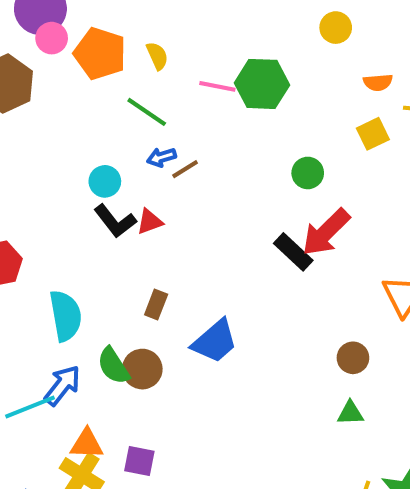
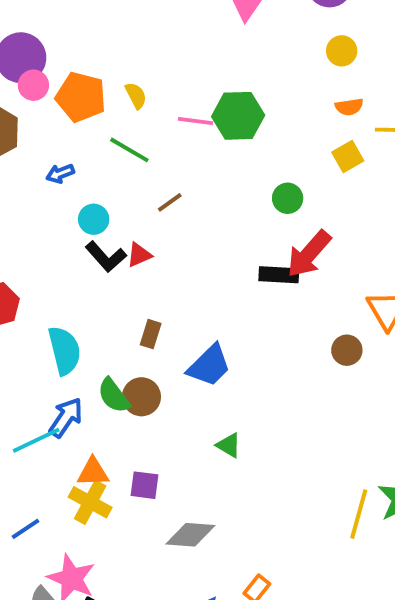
yellow circle: (336, 28) -> (342, 51), moved
blue arrow: (161, 157) -> (60, 174), moved
black rectangle: (293, 252) -> (279, 275), turned -36
brown circle: (353, 358) -> (347, 350), moved
green triangle: (350, 413) -> (229, 445), moved, turned 36

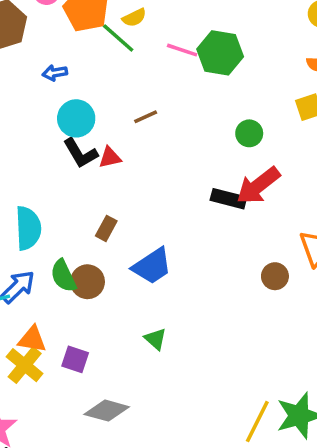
yellow semicircle: (136, 96) -> (134, 18), turned 80
green line: (129, 150) -> (118, 38), moved
cyan circle: (94, 219) -> (76, 118), size x1.4

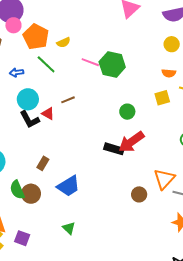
green line: (118, 38) -> (46, 64), moved
red triangle: (110, 157) -> (48, 114), moved, turned 40

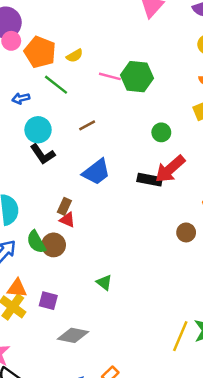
red triangle: (48, 114) -> (67, 220), moved
blue trapezoid: (68, 186) -> (96, 172), moved

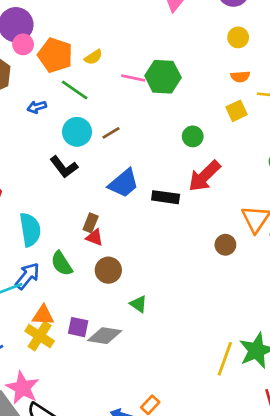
cyan circle: (38, 130) -> (77, 132), moved
black rectangle: (150, 180) -> (166, 197), moved
brown circle: (54, 245) -> (108, 270), moved
gray diamond: (73, 335) -> (105, 336), moved

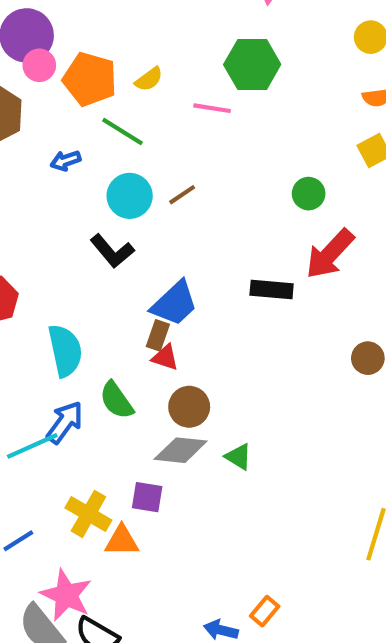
green hexagon: (163, 77) -> (252, 65), moved
blue trapezoid: (124, 183) -> (174, 303), moved
orange triangle: (43, 315) -> (122, 541), moved
gray diamond: (105, 336) -> (181, 450), moved

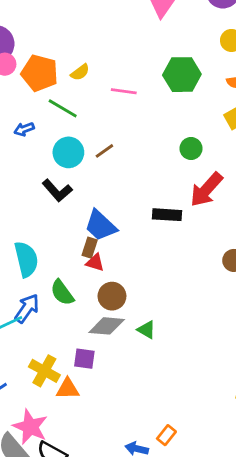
green hexagon: (252, 65) -> (182, 75), moved
blue trapezoid: (174, 303) -> (101, 225), turned 87

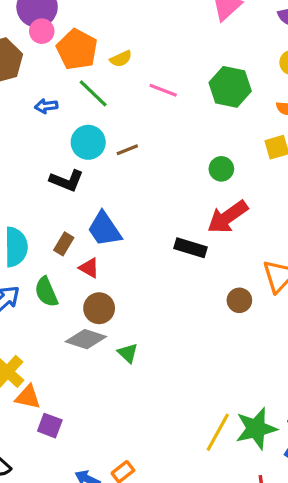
black L-shape: (57, 190) -> (67, 181), turned -40
black rectangle: (167, 215) -> (191, 248), moved
brown rectangle: (90, 248) -> (64, 244), moved
purple square: (84, 359) -> (50, 426), moved

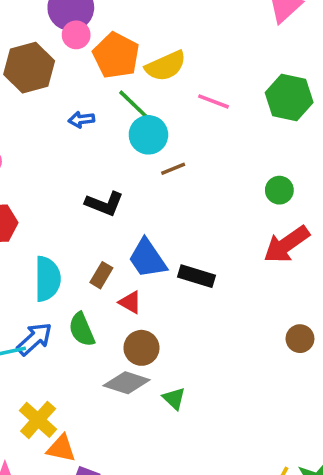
yellow semicircle: (121, 59) -> (166, 66), size x1.6
cyan circle: (88, 142) -> (148, 135), moved
black rectangle: (191, 248) -> (196, 276), moved

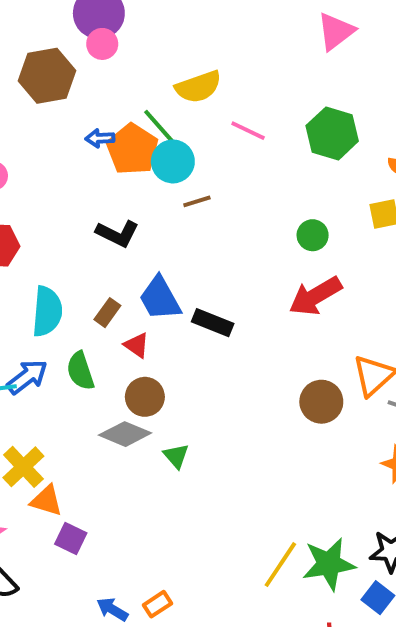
orange pentagon: (116, 55) -> (132, 149), moved
brown circle: (300, 339) -> (321, 402), size x1.4

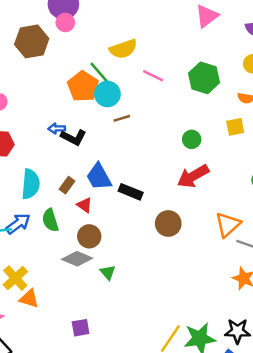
blue arrow: (100, 138) -> (57, 128), moved
brown circle: (321, 402) -> (168, 223), moved
purple square: (71, 539) -> (81, 328), moved, turned -36

